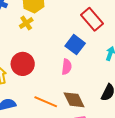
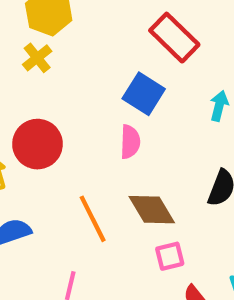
orange line: (46, 102) -> (93, 219), turned 45

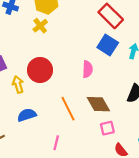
blue square: (144, 94) -> (108, 45), moved

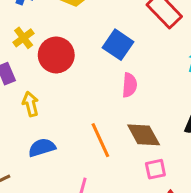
yellow cross: (40, 26) -> (24, 38), moved
blue square: (108, 45) -> (118, 45), moved
red circle: (40, 70) -> (56, 55), moved

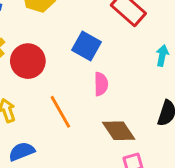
orange line: (100, 140) -> (60, 112), moved

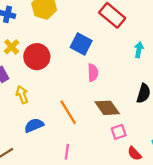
orange line: (60, 112) -> (68, 112), moved

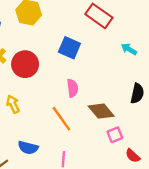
cyan arrow: (139, 50) -> (129, 49), turned -64
pink semicircle: (93, 73) -> (72, 88), moved
blue semicircle: (34, 125) -> (28, 148), moved, turned -138

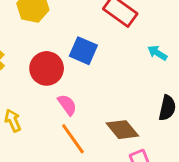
red circle: (25, 64) -> (47, 68), moved
pink semicircle: (72, 88) -> (67, 105), moved, turned -30

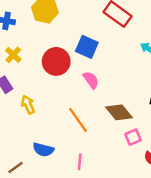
pink semicircle: (67, 105) -> (91, 80), moved

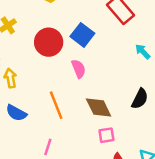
blue semicircle: (43, 150) -> (16, 113), moved

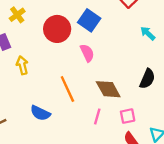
blue semicircle: (16, 113) -> (40, 113), moved
pink square: (106, 135) -> (128, 116), moved
pink line: (48, 147) -> (97, 116), moved

